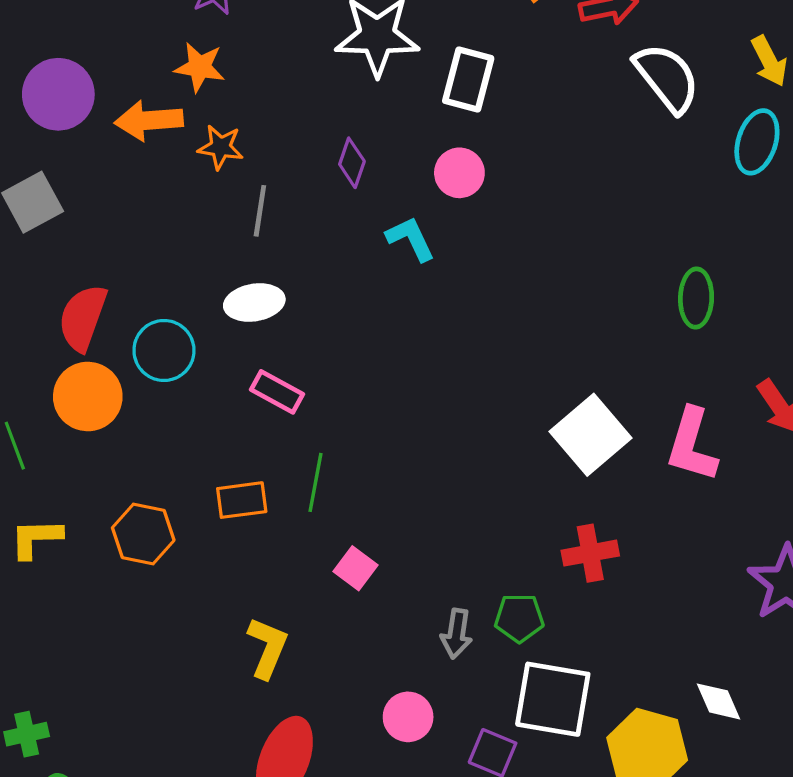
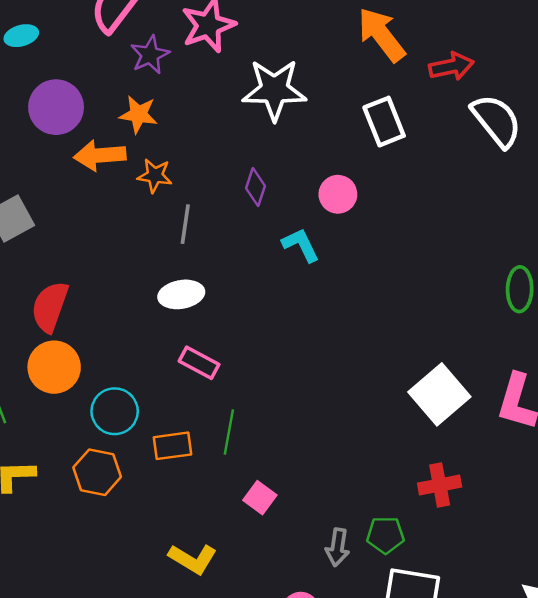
white rectangle: (468, 80) -> (384, 122), moved, turned -36
purple circle: (58, 94) -> (56, 107), moved
cyan circle: (164, 350) -> (115, 411), moved
yellow L-shape: (267, 648) -> (193, 559), turned 99

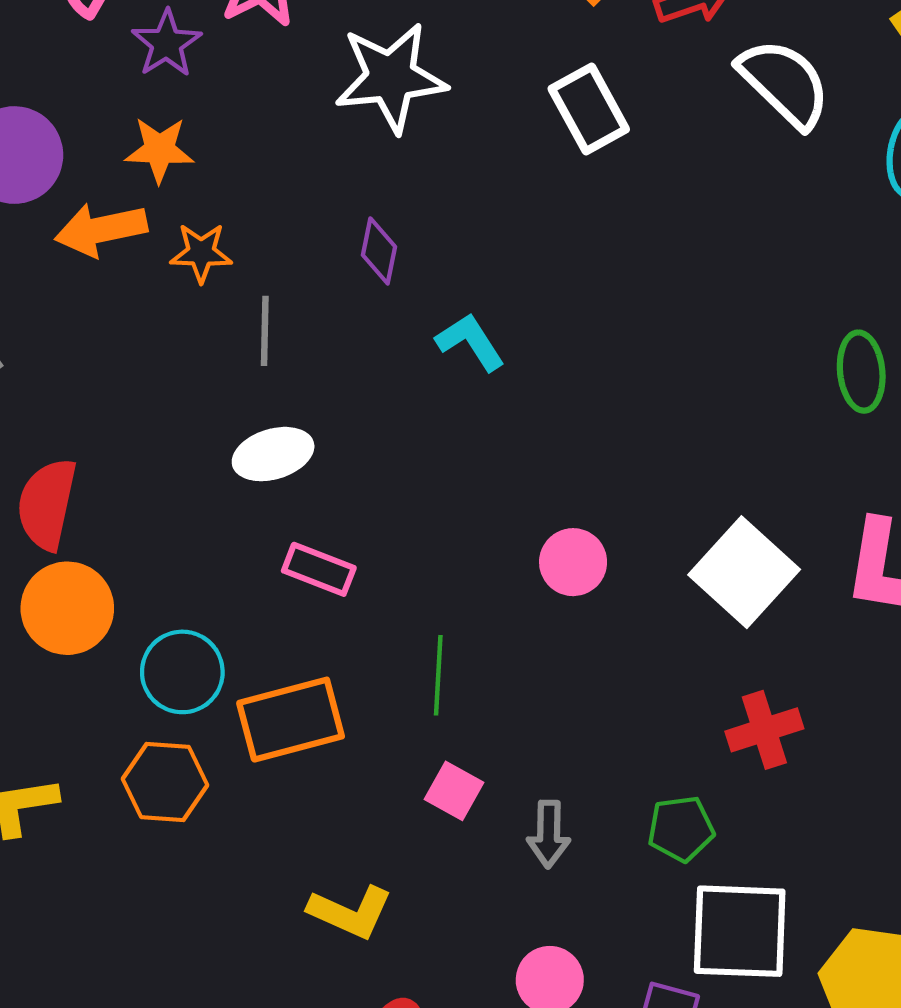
pink circle: (338, 194) -> (573, 562), moved
green line: (229, 432) -> (438, 675), moved
orange rectangle: (172, 446) -> (291, 720), size x1.5
gray arrow: (337, 547) -> (549, 834), moved

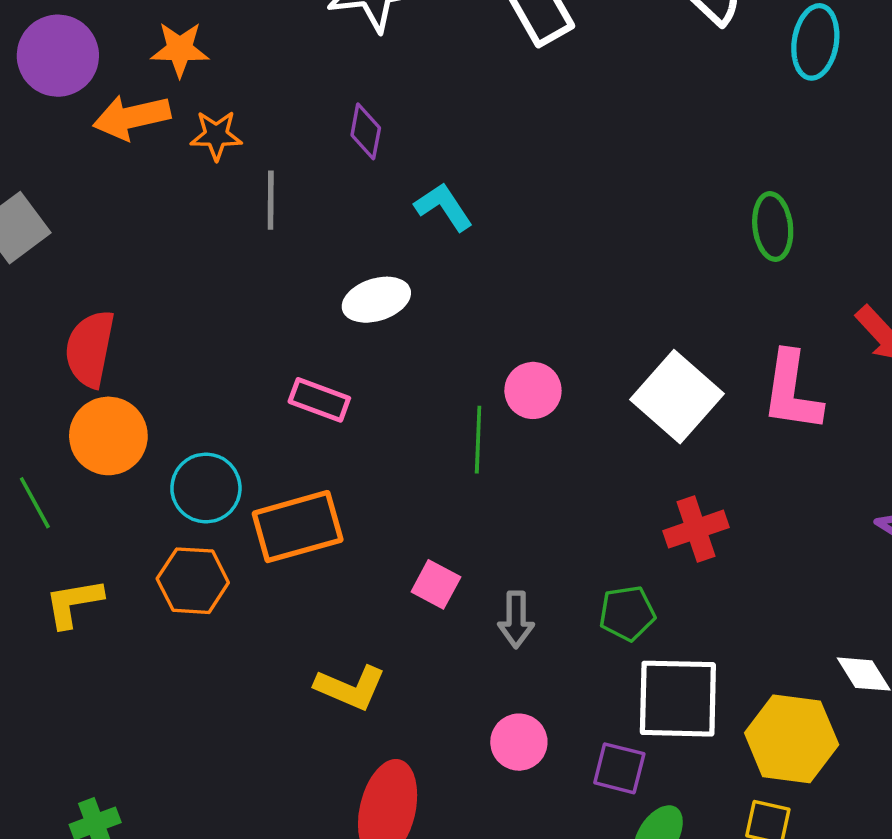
white ellipse: (273, 454) -> (376, 300), moved
green line: (438, 675) -> (478, 440), moved

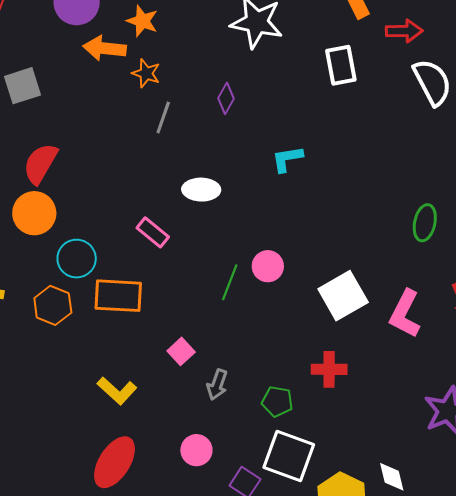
cyan L-shape: (444, 207) -> (287, 159), moved, turned -84

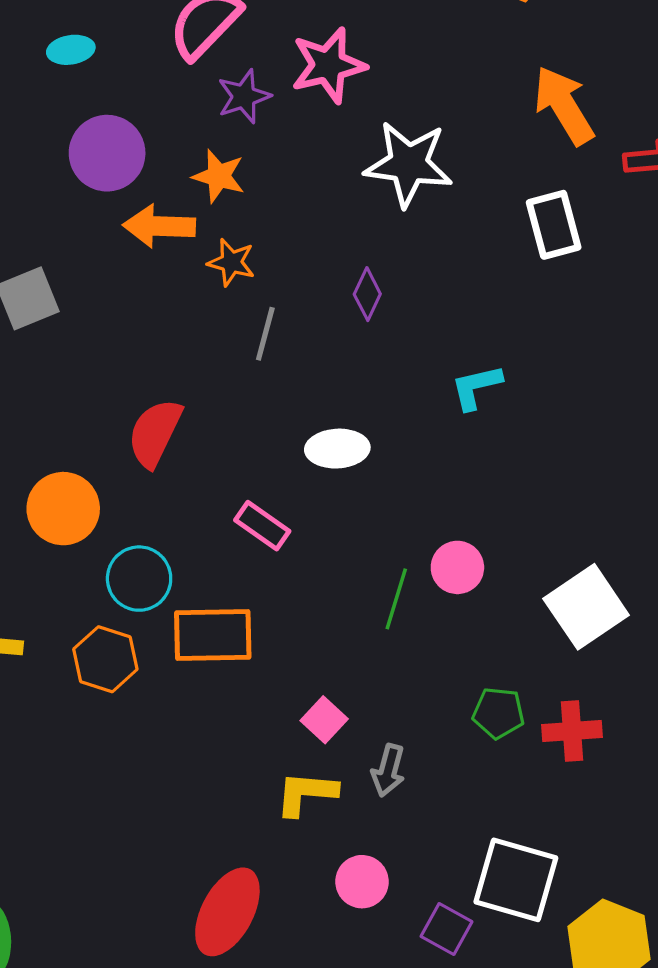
red semicircle: (40, 164) -> (155, 433), moved
yellow L-shape: (117, 391) -> (306, 793), moved, turned 147
green pentagon: (277, 401) -> (498, 713), moved

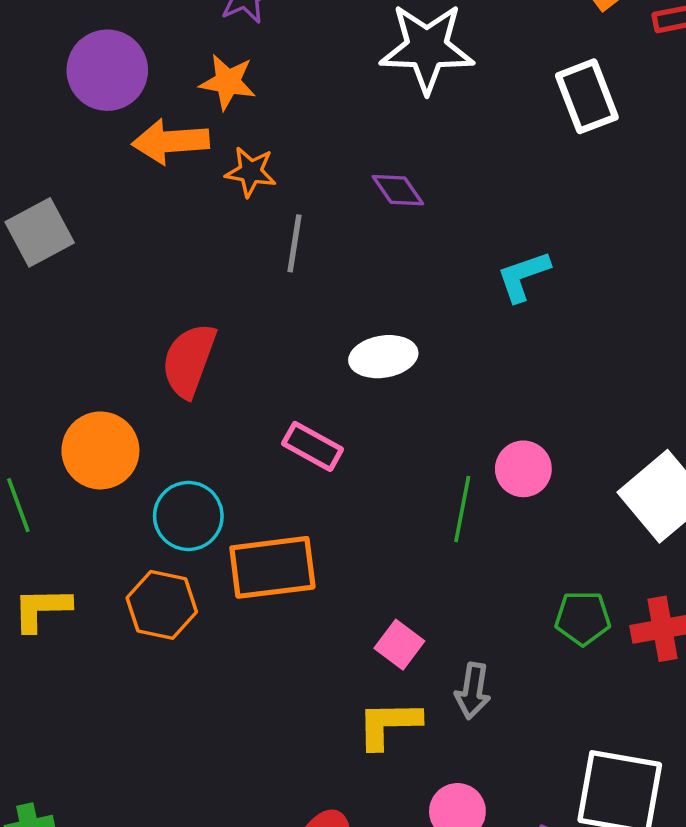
purple diamond: (367, 294) -> (398, 190), turned -54

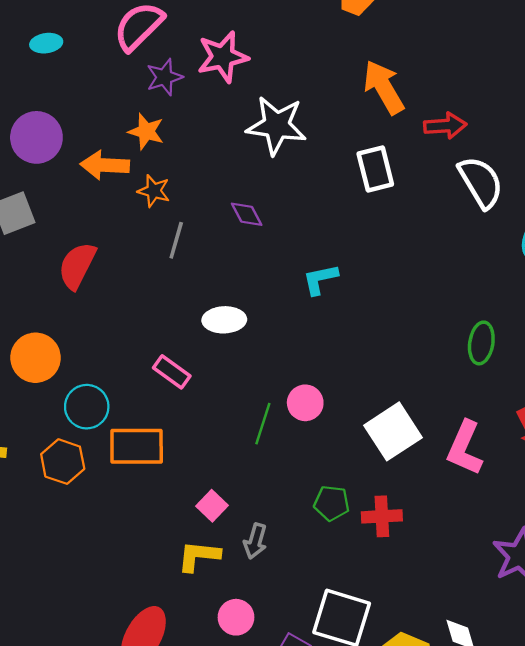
purple circle: (107, 70) -> (36, 137), moved
red semicircle: (189, 360) -> (77, 266), moved

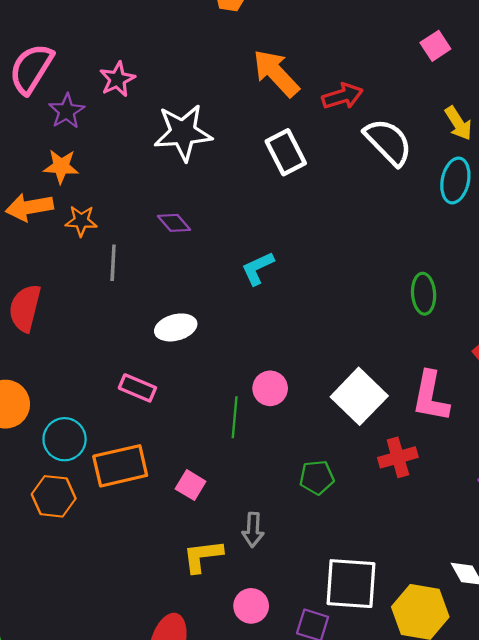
pink star: (223, 57) -> (117, 79), size x0.7
pink square: (212, 506) -> (191, 485), moved
red cross: (382, 516) -> (398, 457), moved

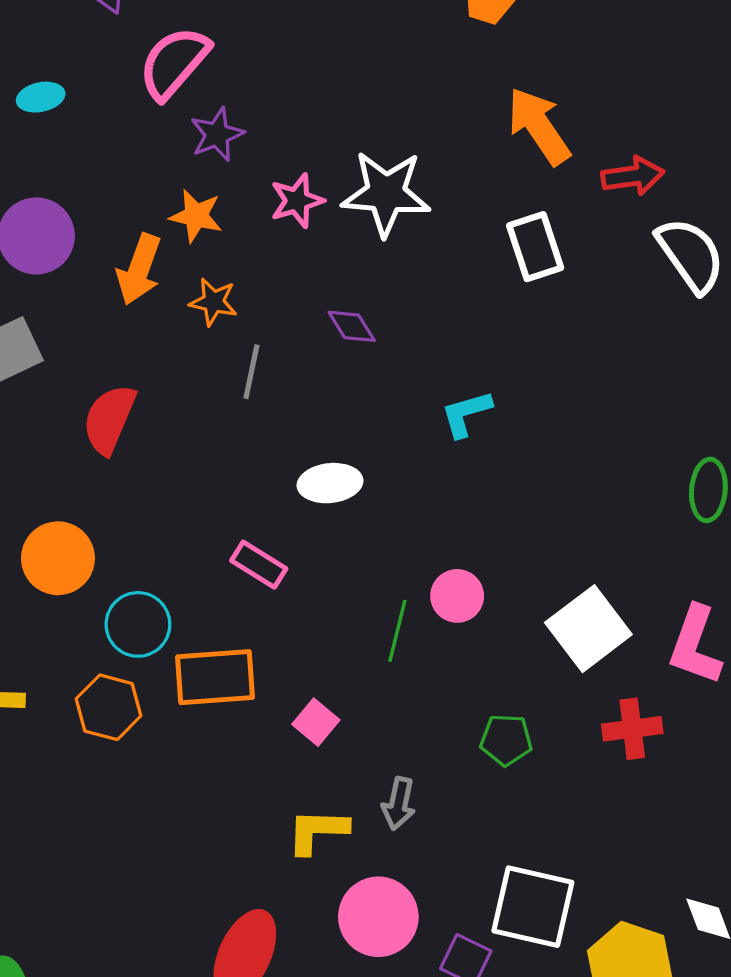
pink star: (117, 79) -> (297, 201), moved
orange arrow: (29, 207) -> (139, 269), turned -69
pink circle: (251, 606) -> (378, 917), size x1.5

